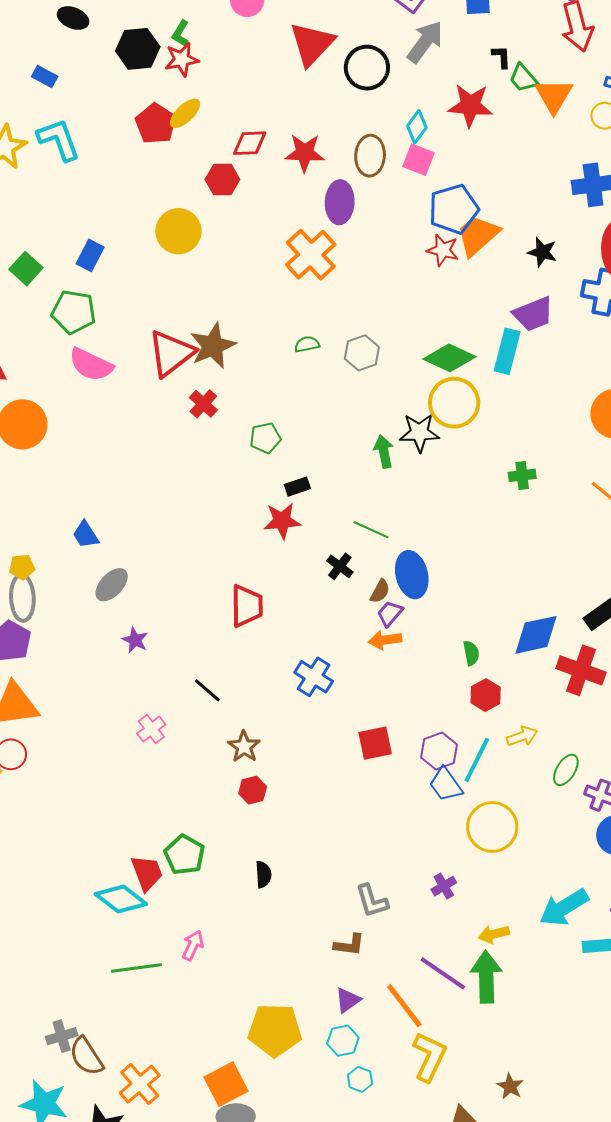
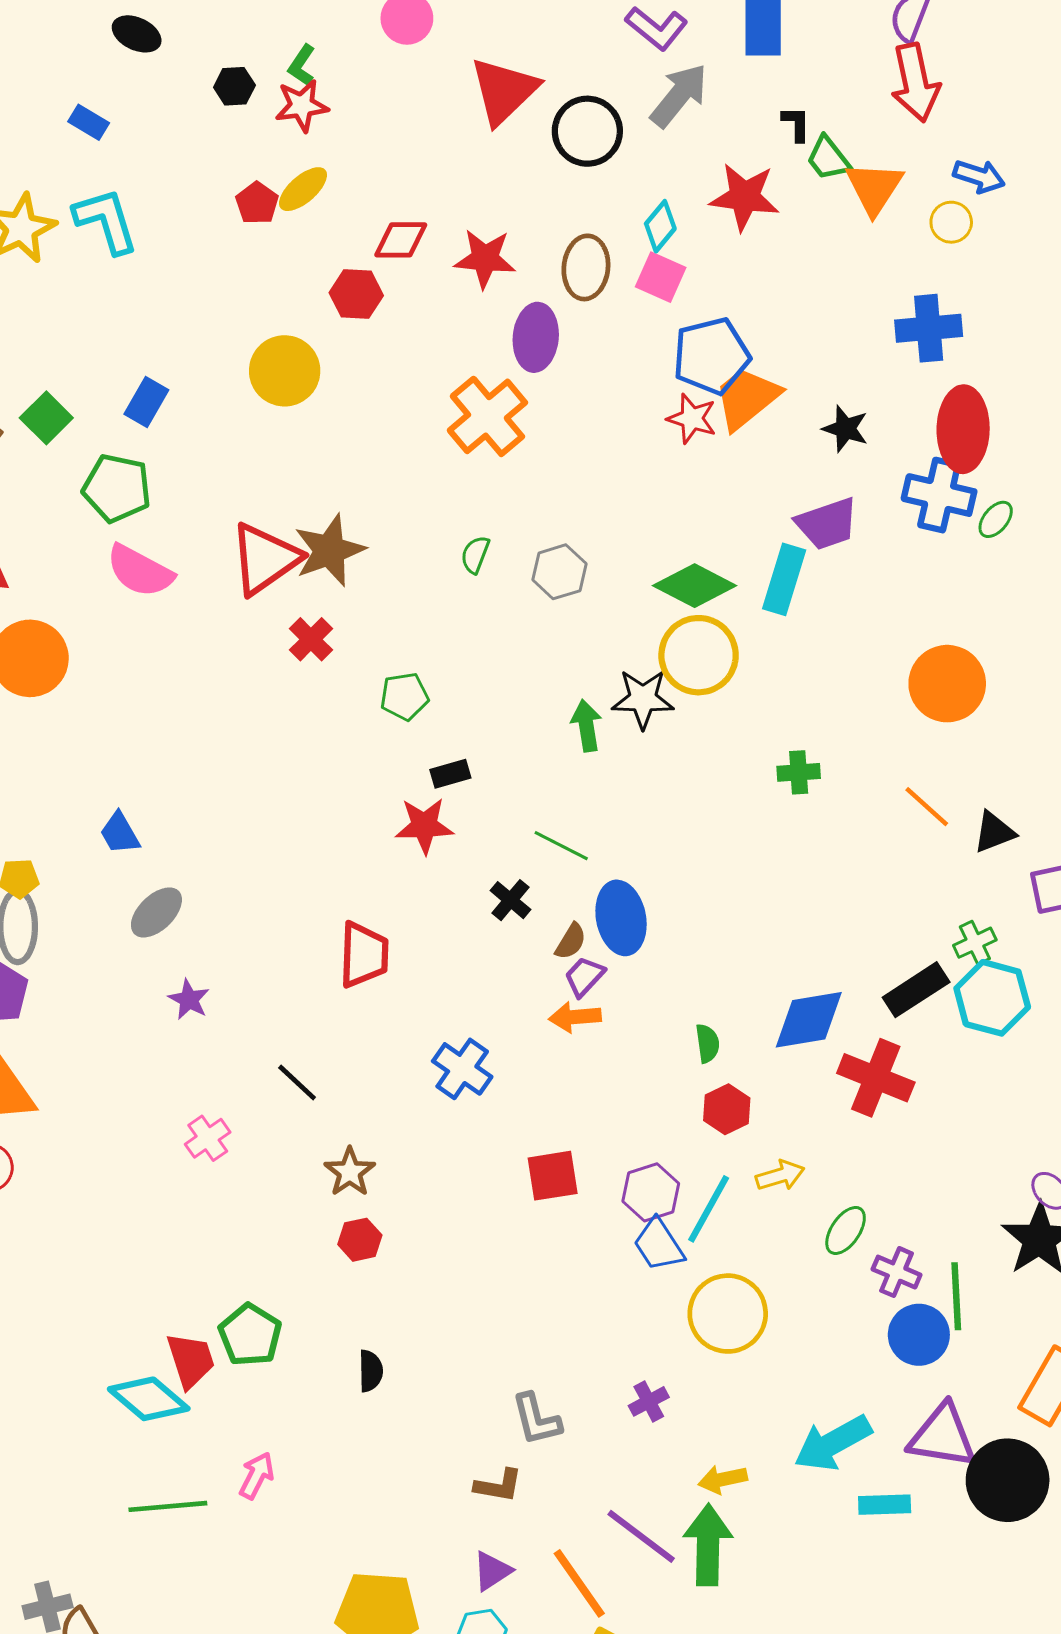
black hexagon: (138, 49) -> (234, 86), size x0.6
red pentagon: (156, 124) -> (257, 203), size x0.7
green semicircle: (307, 344) -> (475, 555), turned -60

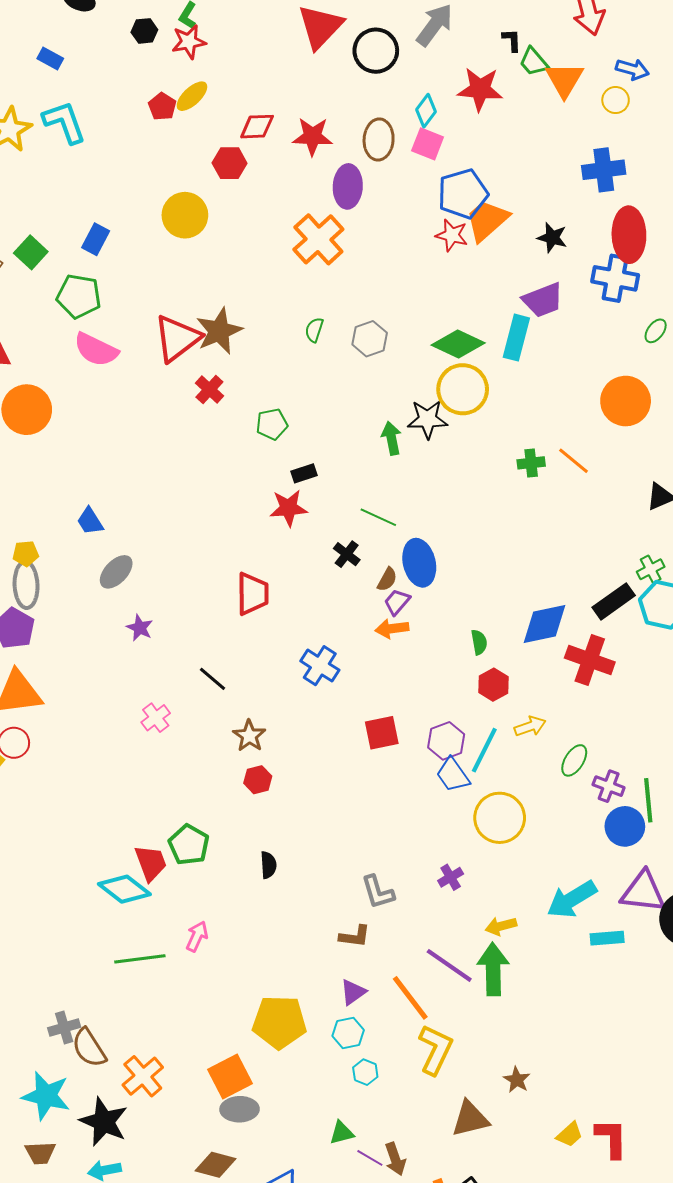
green ellipse: (996, 519) -> (656, 331), moved
orange line: (927, 807) -> (573, 461), moved

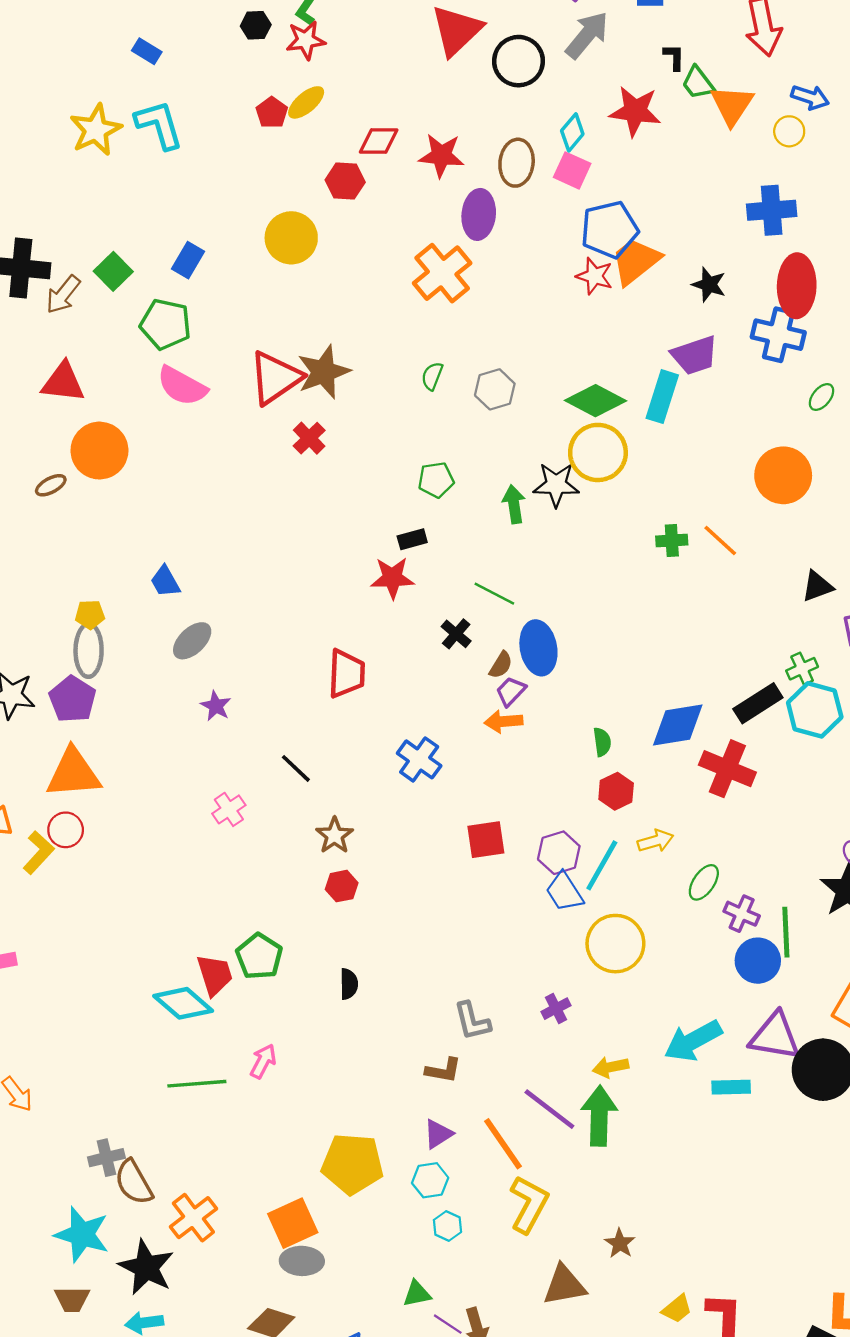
green pentagon: (272, 424) -> (436, 480), moved

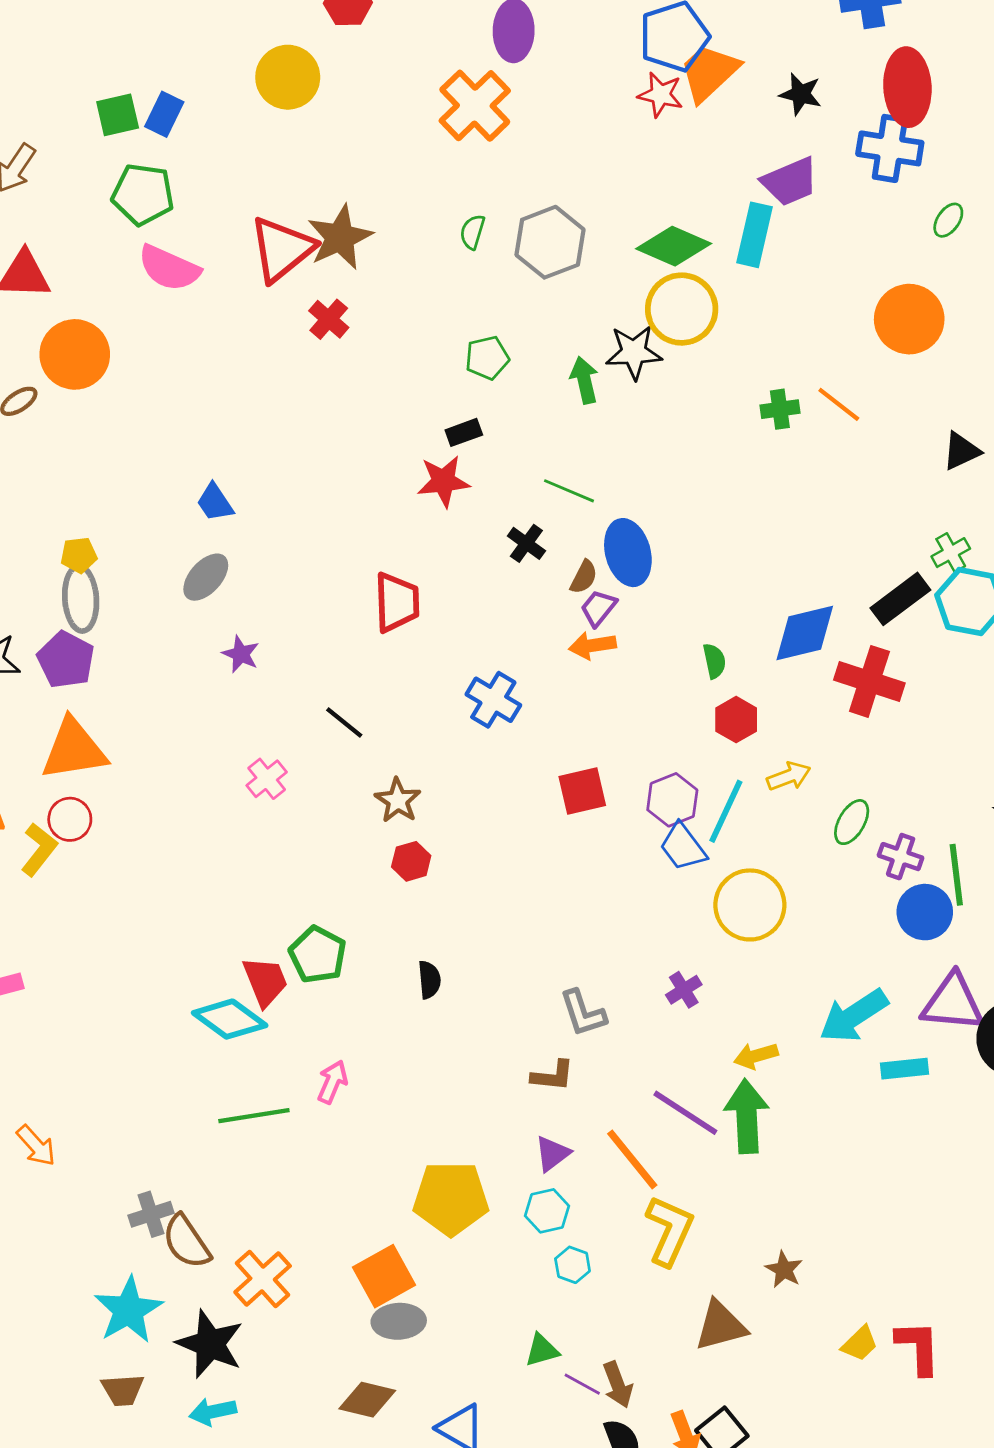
green square: (113, 271) -> (118, 115), moved, turned 36
gray hexagon: (495, 389) -> (550, 242), size x1.4
blue trapezoid: (165, 581) -> (215, 502), moved
cyan star: (82, 1234) -> (128, 1310), turned 30

